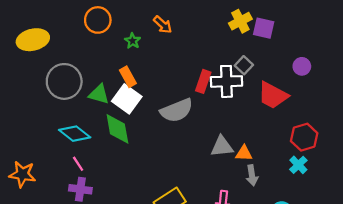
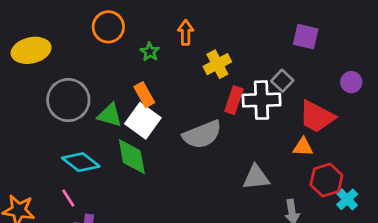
yellow cross: (240, 21) -> (217, 64), moved
orange arrow: (163, 25) -> (186, 32), turned -132
red hexagon: (304, 137) -> (326, 180), moved
orange triangle: (244, 153) -> (303, 147), moved
pink line: (78, 164) -> (68, 198), moved

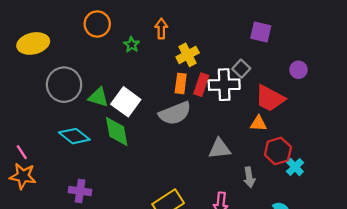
orange rectangle: (144, 95) -> (181, 83), moved, turned 36
pink line: (68, 198) -> (22, 152), moved

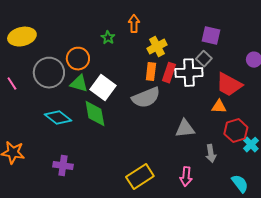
orange circle: (97, 24) -> (78, 59), moved
purple square: (261, 32) -> (211, 36), moved
pink line: (22, 152) -> (12, 84), moved

